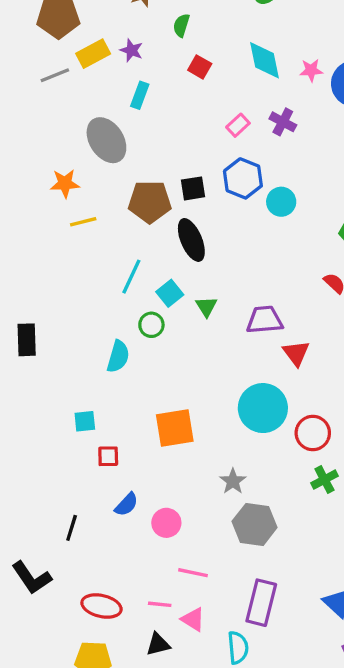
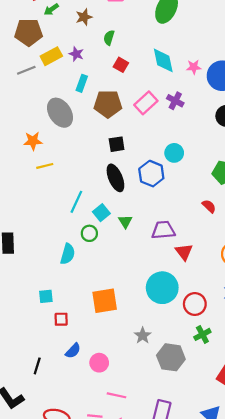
pink rectangle: (238, 125) -> (146, 103), size x1.5
blue hexagon: (243, 178) -> (151, 174), moved
brown pentagon: (150, 202) -> (108, 104), moved
gray hexagon: (255, 524) -> (171, 357), moved

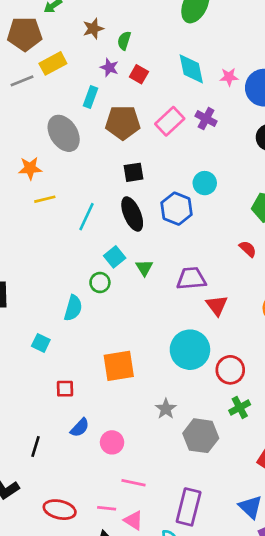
brown star: (84, 17) -> (93, 29), moved
purple star: (76, 54) -> (109, 68), moved
cyan line: (76, 202) -> (86, 217), moved
cyan square: (46, 296) -> (41, 343), moved, turned 32

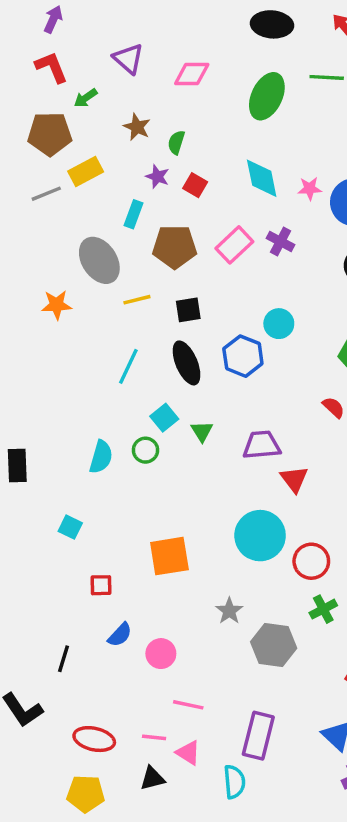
brown star: (93, 29) -> (137, 127), turned -30
yellow line: (45, 199) -> (137, 300), moved
cyan semicircle: (73, 308) -> (101, 457), moved

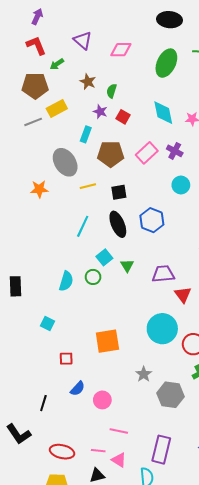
cyan circle: (279, 324) -> (181, 185), moved

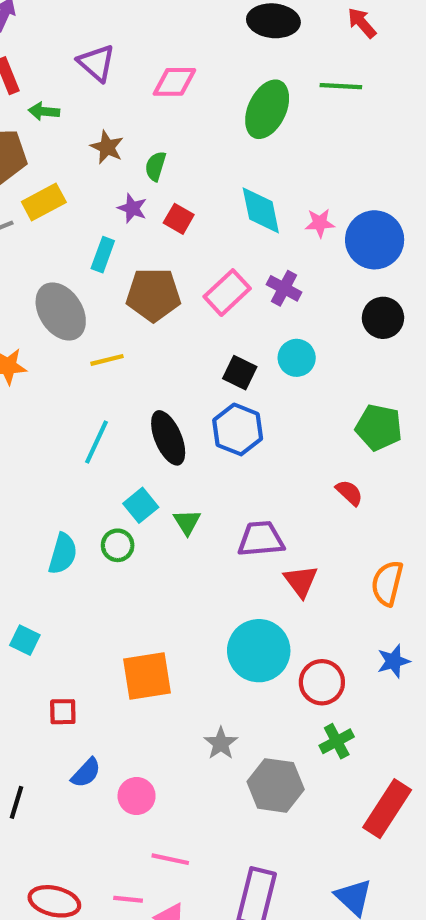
green arrow: (57, 64) -> (44, 111), turned 40
black square: (119, 192) -> (240, 373), moved, turned 35

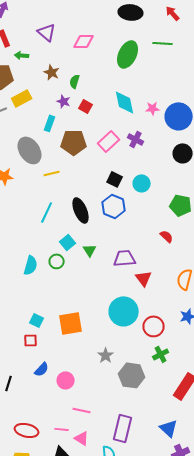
cyan circle: (297, 358) -> (142, 183), moved
cyan square: (25, 640) -> (37, 320), moved

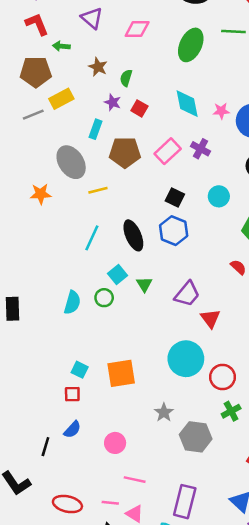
cyan circle: (142, 183) -> (219, 196), moved
purple trapezoid: (125, 258) -> (187, 294), turned 135
blue semicircle: (42, 369) -> (72, 430), moved

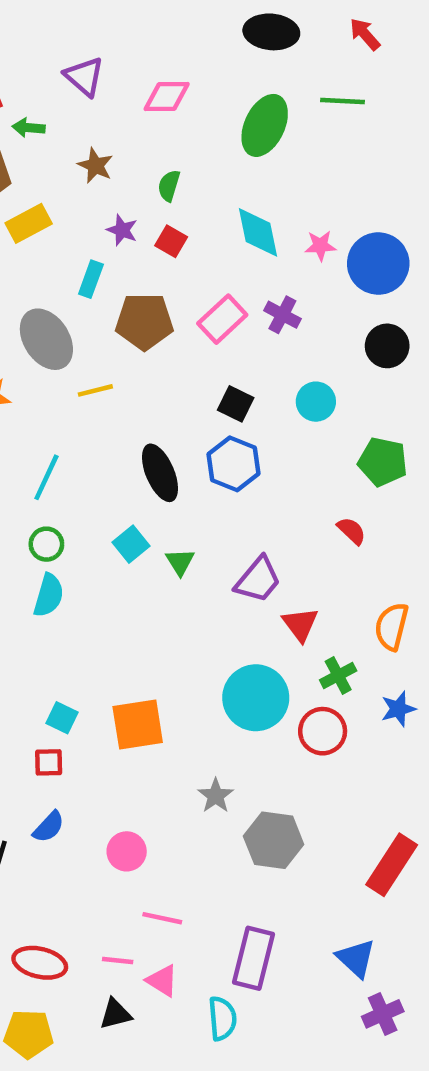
green semicircle: (126, 78) -> (169, 186), moved
cyan line: (92, 238) -> (46, 477), moved
green circle: (104, 298) -> (46, 544), moved
green cross: (231, 411) -> (338, 675), moved

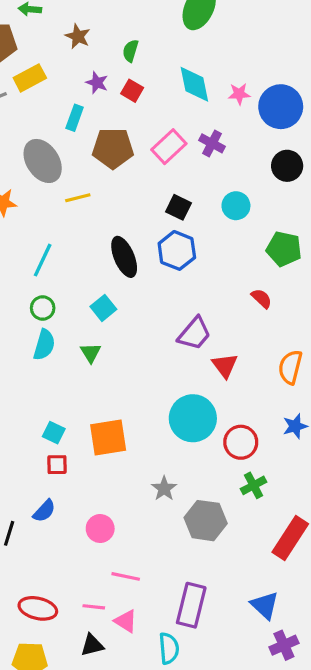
green triangle: (180, 562) -> (91, 353), moved
green cross: (338, 675) -> (254, 485), moved
red square: (49, 762) -> (57, 465), moved

